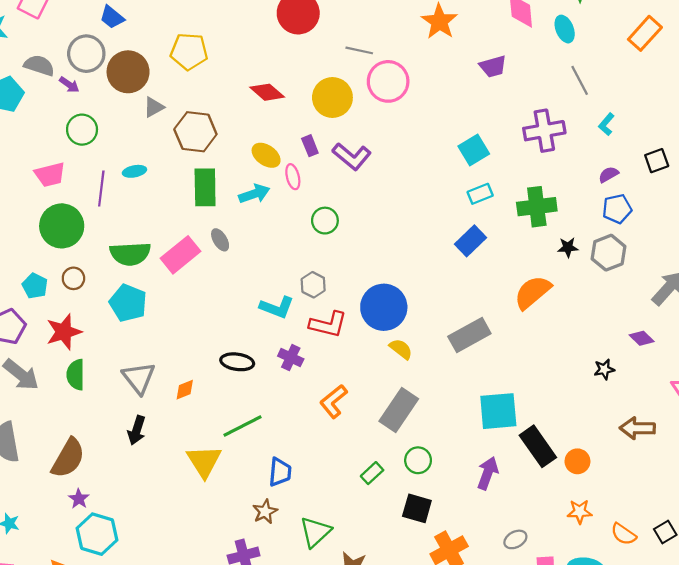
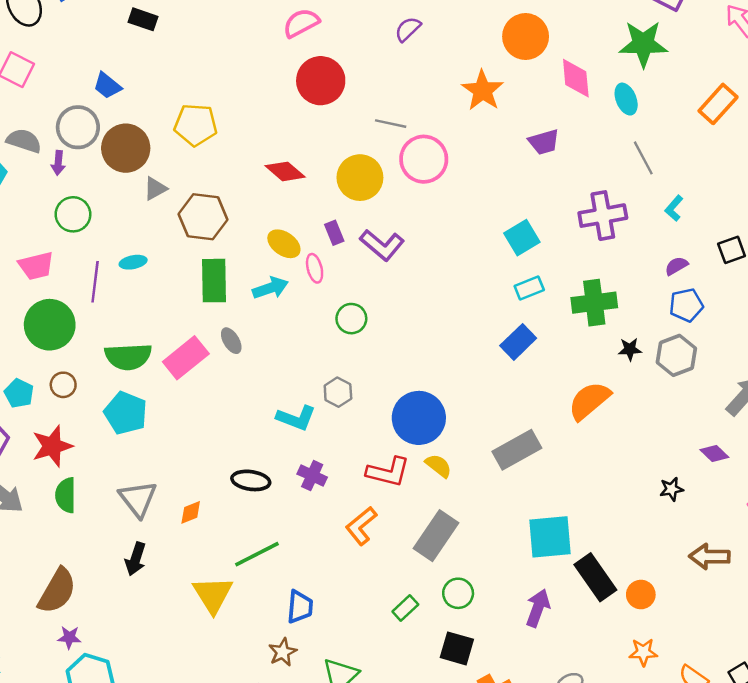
purple arrow: (69, 85) -> (58, 163), turned 60
red L-shape: (328, 324) -> (388, 472), moved
purple star: (79, 499) -> (69, 637), turned -30

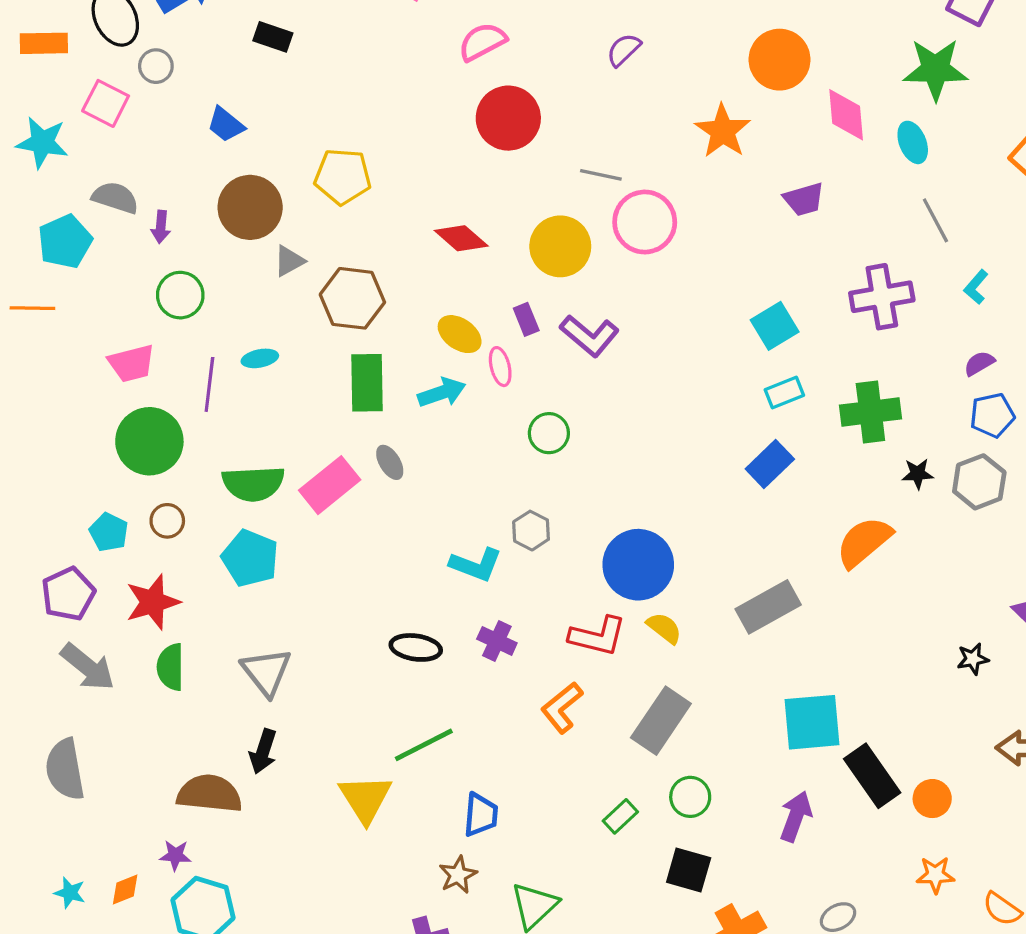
gray circle: (78, 127) -> (156, 66), moved, size x0.6
orange diamond: (191, 512) -> (125, 889), moved
brown semicircle: (57, 591) -> (209, 794), moved, turned -114

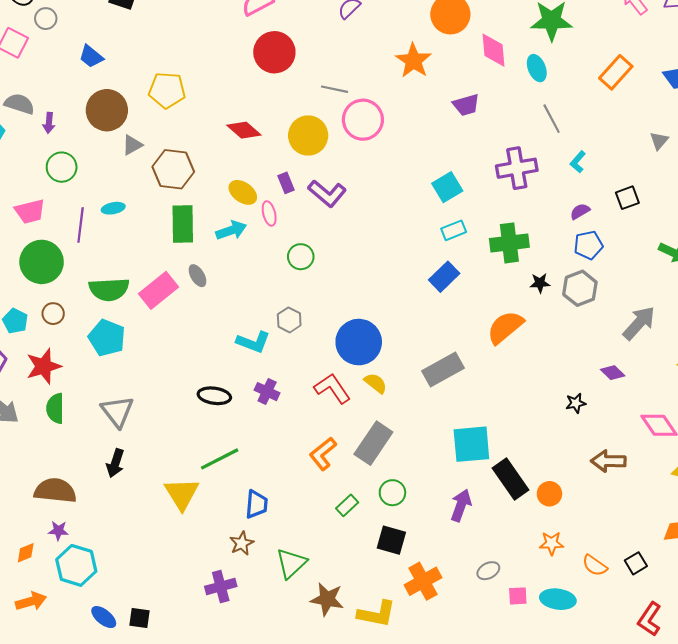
red L-shape: (598, 636) -> (332, 388), turned -138
orange L-shape: (562, 708) -> (323, 454), moved
brown semicircle: (209, 794) -> (55, 491), moved

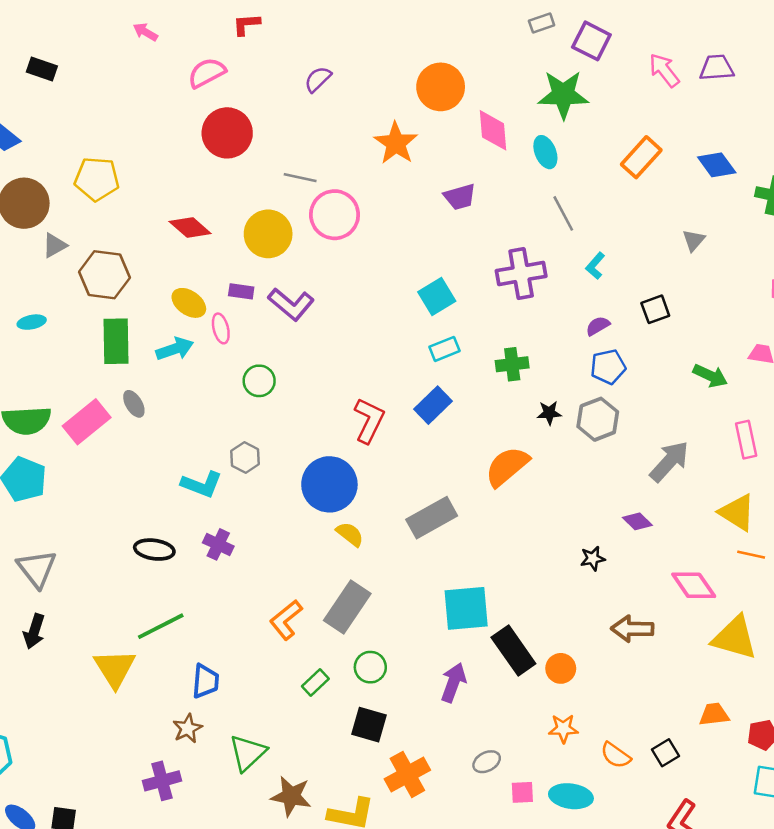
purple rectangle: (286, 183) -> (241, 291), turned -60
green cross: (509, 243) -> (512, 364), size x0.7
red L-shape: (332, 388) -> (369, 420), moved, turned 60

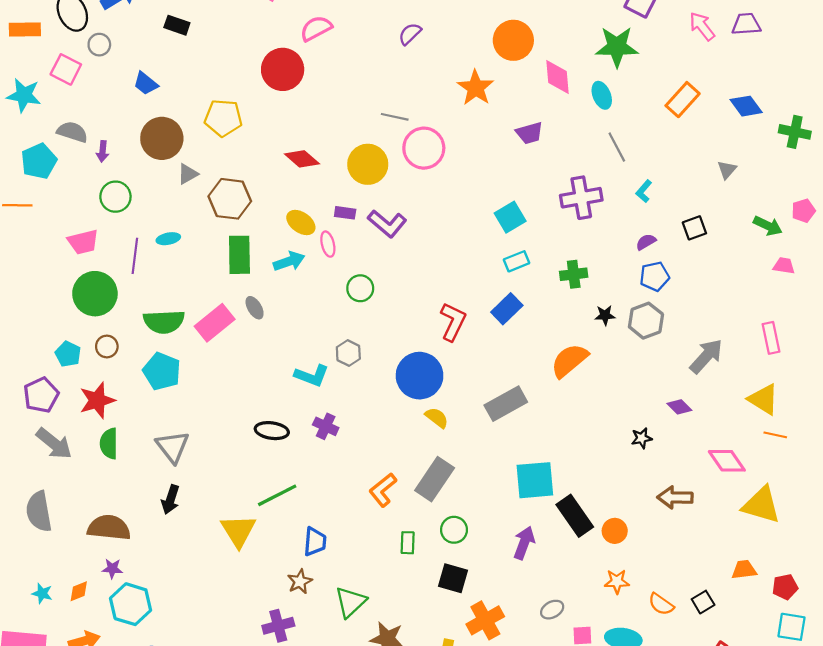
red circle: (227, 133) -> (283, 69), moved
green arrow: (710, 376) -> (768, 226), moved
green rectangle: (315, 682) -> (408, 543), turned -45

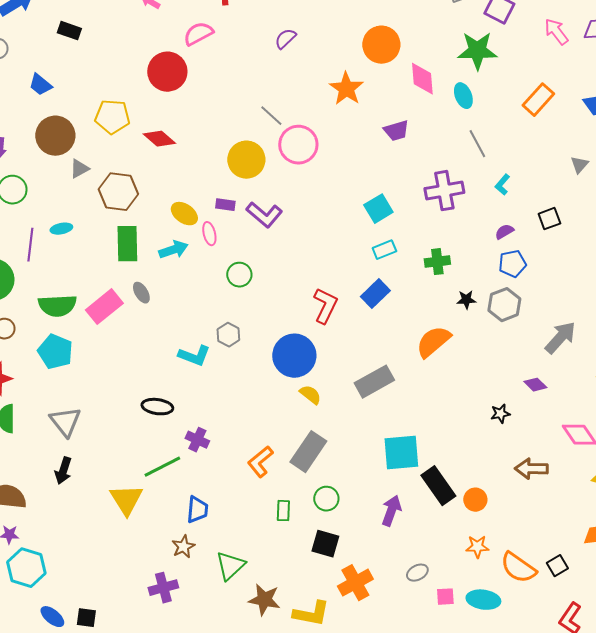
gray line: (395, 117) -> (271, 116), turned 30
red diamond: (302, 159) -> (159, 139), moved
purple cross: (326, 426) -> (197, 440), moved
orange semicircle: (661, 604) -> (518, 568), size x1.5

